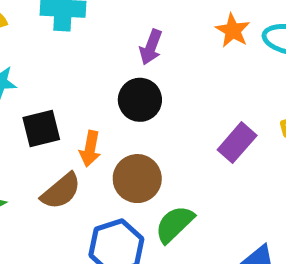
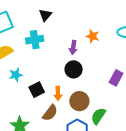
orange star: (233, 30) -> (93, 36), moved

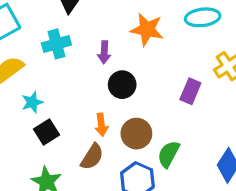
orange star: (93, 36) -> (147, 29), size x1.5
purple arrow: (73, 47) -> (104, 52), moved
black square: (37, 90) -> (47, 132), moved

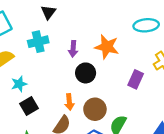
orange star: (147, 29) -> (107, 47), moved

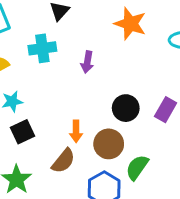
orange star: (107, 47) -> (130, 24), moved
black circle: (86, 73) -> (126, 108), moved

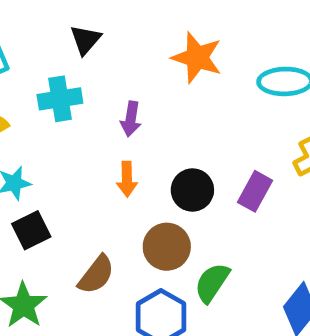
orange arrow: (76, 131) -> (127, 179), moved

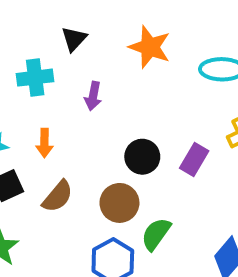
black triangle: (85, 40) -> (74, 39), moved
orange arrow: (127, 179) -> (44, 143), moved
brown semicircle: (96, 275) -> (58, 196), moved

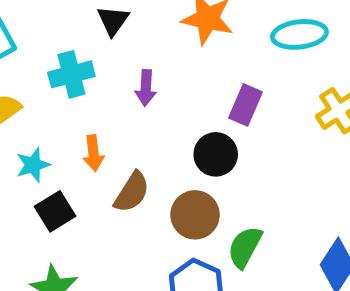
purple rectangle: (194, 159) -> (245, 105), moved
brown semicircle: (58, 196) -> (132, 192), moved

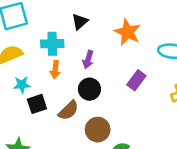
orange arrow: (93, 153) -> (55, 70), moved
black circle: (216, 154) -> (89, 89), moved
black square: (55, 211) -> (37, 104), moved

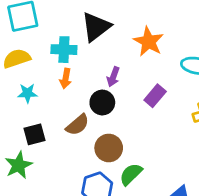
black triangle: (80, 22) -> (96, 27), size x1.6
purple arrow: (88, 60) -> (113, 77), moved
black square: (37, 104) -> (34, 134), moved

